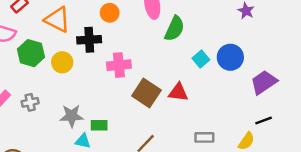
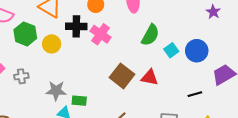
green semicircle: (175, 29) -> (150, 35), moved
pink cross: (119, 65) -> (101, 34), moved, turned 36
black line: (264, 120) -> (195, 94), moved

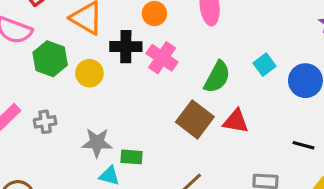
green semicircle: (150, 35) -> (217, 77), moved
cyan square: (171, 50) -> (265, 65), moved
black line: (195, 94) -> (304, 145), turned 32

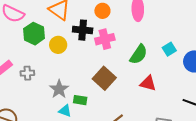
pink cross: (162, 58) -> (105, 39), turned 36
brown square: (195, 119) -> (104, 78), moved
gray star: (97, 143) -> (59, 89), turned 30

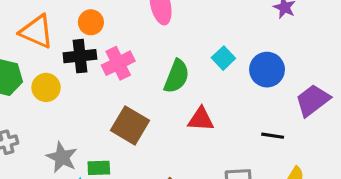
orange circle: (102, 11) -> (91, 22), moved

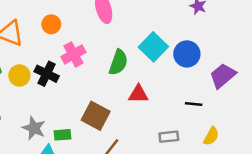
black cross: (80, 56) -> (47, 74), moved, turned 35
cyan square: (223, 58) -> (153, 47), size x1.6
brown square: (130, 125) -> (96, 116), moved

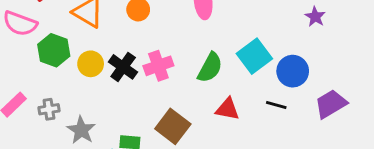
pink cross: (73, 54) -> (158, 66), moved
black line: (194, 104) -> (276, 105), moved
gray star: (34, 128) -> (81, 130), moved

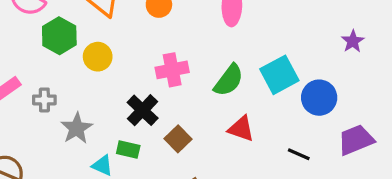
black cross: (123, 67) -> (143, 110), moved
black line: (276, 105) -> (299, 154), moved
brown square: (173, 126) -> (178, 139), size x0.7

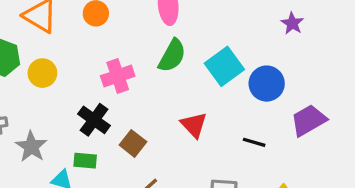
green semicircle: (229, 80) -> (172, 56), moved
red triangle: (241, 129) -> (194, 125), turned 36

